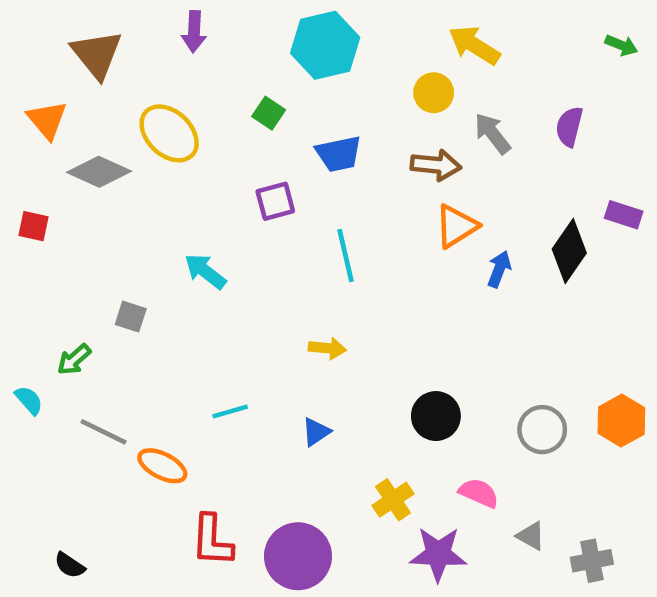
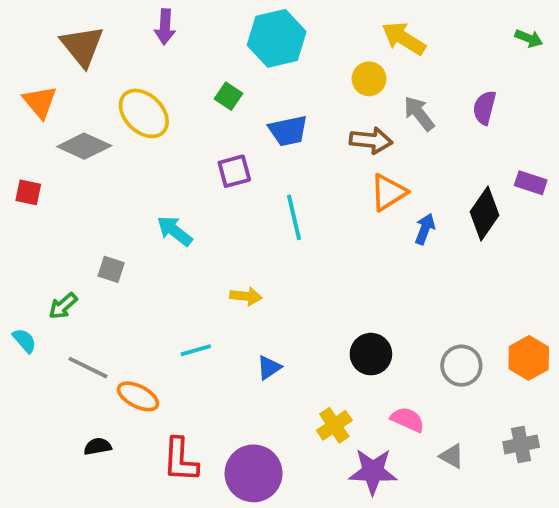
yellow arrow: (327, 348) -> (246, 296), moved
gray cross: (592, 561) -> (521, 445), moved
black semicircle: (70, 565) -> (98, 446), moved, turned 136

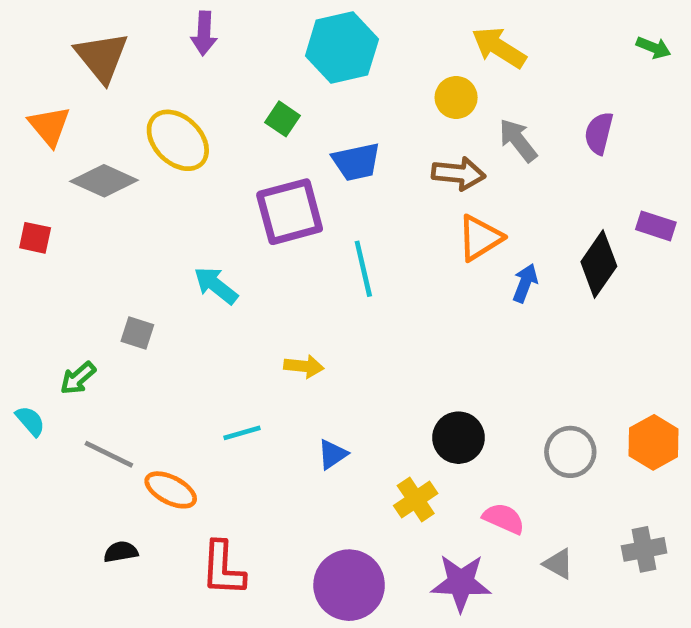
purple square: (234, 171) -> (290, 212), size x1.6
yellow cross: (334, 425) -> (416, 499), moved
purple circle: (254, 473) -> (349, 585), moved

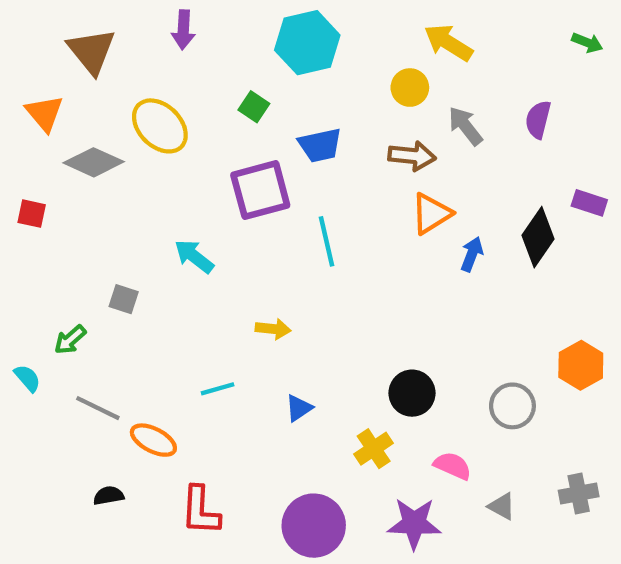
orange hexagon: (654, 442) -> (581, 365), moved

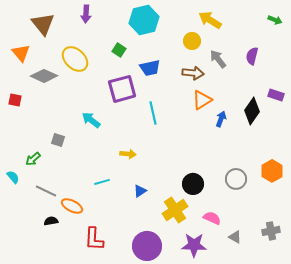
gray circle: (512, 406) -> (236, 179), moved
yellow cross: (374, 449) -> (175, 210), size x1.4
black semicircle: (109, 496) -> (51, 221), moved

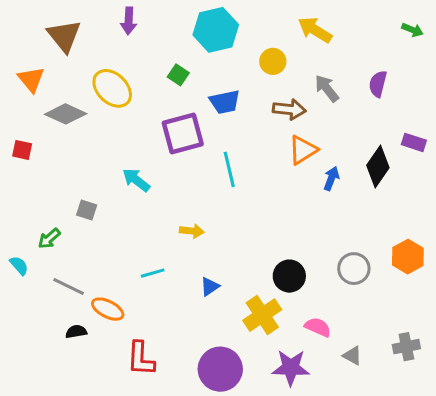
yellow circle: (192, 41) -> (273, 61), moved

